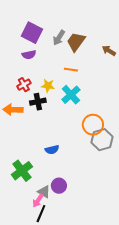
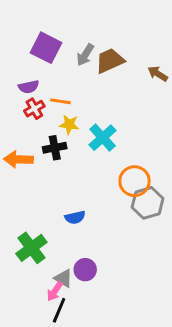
brown trapezoid: (76, 42) -> (110, 61), turned 30
purple semicircle: (29, 55) -> (29, 87), moved
orange line: (71, 70) -> (61, 101), moved
red cross: (24, 85) -> (34, 109), moved

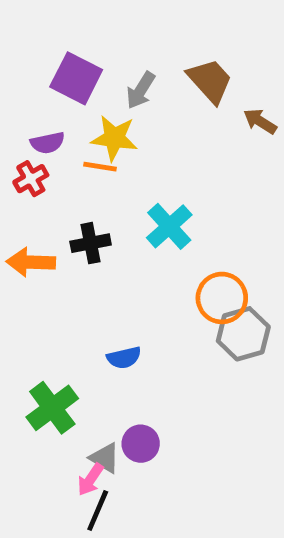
brown trapezoid: (110, 61) -> (210, 81), moved, turned 72
red cross: (34, 109) -> (31, 179), moved
yellow star: (69, 125) -> (114, 138), moved, size x1.4

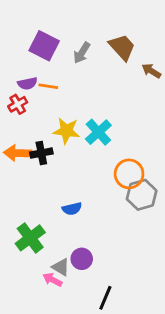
yellow star: (114, 138) -> (66, 131), moved
orange line: (100, 167) -> (48, 86), moved
black cross: (91, 243) -> (41, 153), moved
pink arrow: (91, 479) -> (52, 280), turned 84
black line: (98, 510) -> (105, 298), moved

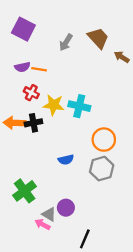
purple square: (44, 46) -> (23, 29), moved
red cross: (18, 104) -> (31, 93), moved, turned -32
cyan cross: (98, 132) -> (79, 106), turned -35
gray hexagon: (142, 195) -> (102, 169), moved
blue semicircle: (72, 209) -> (66, 160), moved

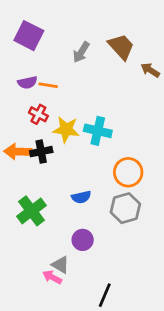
green cross: (25, 191) -> (32, 211), moved
purple circle: (66, 208) -> (83, 240), moved

